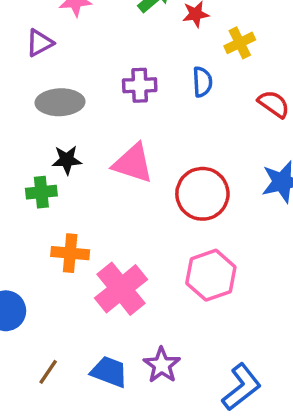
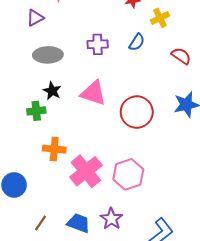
blue semicircle: (202, 82) -> (137, 42), turned 36
black star: (67, 160) -> (52, 91), turned 30
pink hexagon: (211, 275) -> (128, 174), moved

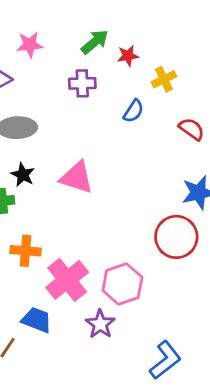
purple cross: (98, 44) -> (82, 83), moved
red circle: (137, 112) -> (176, 237), moved
purple star: (111, 219) -> (100, 324), moved
blue trapezoid: (79, 223) -> (37, 320), moved

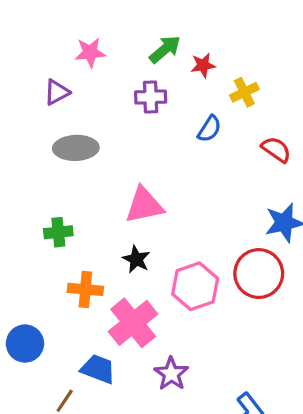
black star: (23, 175) -> (136, 259), moved
pink triangle: (77, 177) -> (144, 205), turned -30
pink hexagon: (122, 284) -> (195, 286), moved

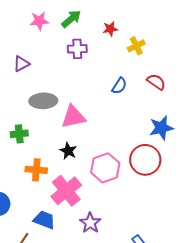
green arrow: (165, 49) -> (71, 19), moved
purple triangle: (57, 92) -> (21, 64), moved
blue semicircle: (209, 129) -> (119, 86), moved
gray ellipse: (76, 148) -> (43, 101), moved

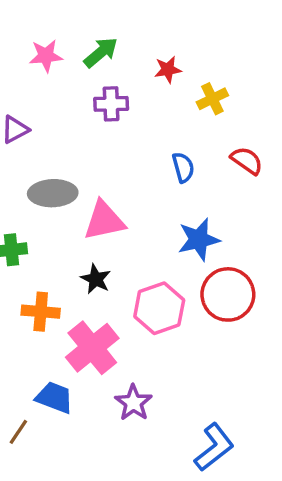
blue semicircle: (119, 86) -> (183, 167), turned -48
blue star: (161, 128) -> (199, 240), moved

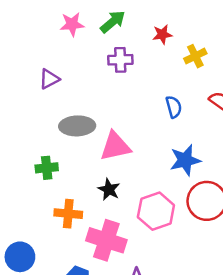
pink cross: (92, 348) -> (106, 240), turned -33

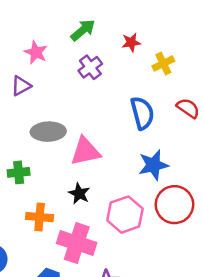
pink star: (72, 24) -> (36, 52), moved, turned 30
purple cross: (120, 60) -> (90, 67), turned -35
blue semicircle: (174, 107) -> (142, 113), size x1.5

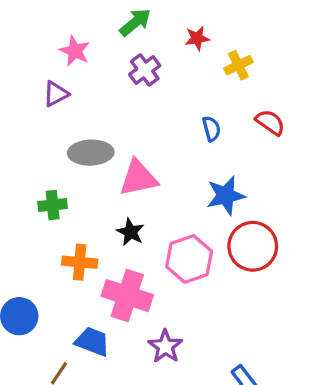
blue semicircle: (142, 113) -> (211, 129), size x0.6

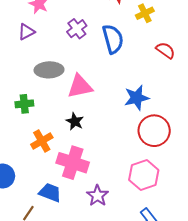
purple cross: (145, 70) -> (77, 29), moved
blue semicircle: (211, 129) -> (113, 39), moved, size x1.8
pink hexagon: (189, 259) -> (144, 175), moved
orange cross: (80, 262) -> (42, 141), turned -35

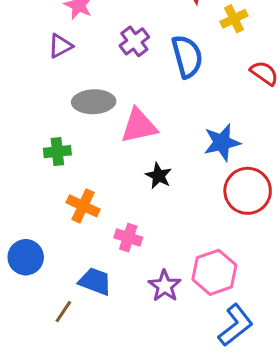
black star: (75, 121) -> (159, 176), moved
orange cross: (42, 141) -> (83, 206), turned -35
pink cross: (73, 163) -> (128, 238), size x0.6
pink hexagon: (144, 175) -> (214, 272), moved

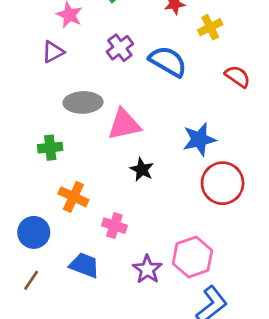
blue semicircle: (187, 56) -> (168, 61), turned -45
blue circle: (26, 257) -> (34, 232), moved
brown line: (63, 312) -> (31, 280), moved

